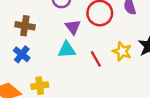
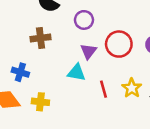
brown cross: (25, 26) -> (41, 38), turned -30
blue cross: (22, 54) -> (20, 72), moved, turned -35

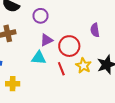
red circle: (119, 44) -> (69, 46), moved
purple triangle: (88, 51) -> (46, 40), turned 32

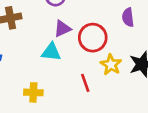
red line: (61, 69) -> (85, 83), moved
yellow cross: (13, 84) -> (33, 92), moved

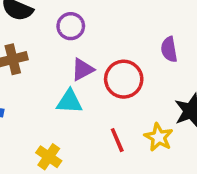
yellow star: (111, 65) -> (159, 137), moved
yellow cross: (33, 92) -> (49, 157), turned 36

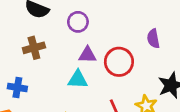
purple triangle: (83, 69) -> (87, 55), turned 30

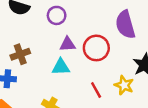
purple semicircle: (153, 39) -> (125, 25), size x1.6
brown cross: (34, 48) -> (20, 54), moved

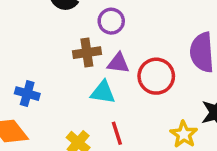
brown cross: (20, 54) -> (87, 53), moved
red line: (96, 90) -> (117, 133), moved

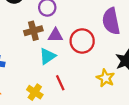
cyan triangle: (103, 92) -> (47, 56), turned -36

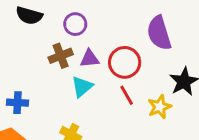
yellow star: (105, 78) -> (160, 107), turned 30
red line: (60, 83) -> (127, 95), moved

